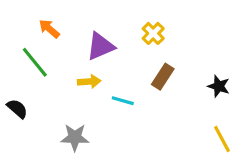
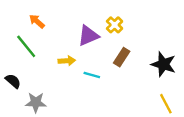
purple triangle: (100, 46) -> (88, 36), moved
black star: (219, 86) -> (163, 64), size x1.5
gray star: (75, 137) -> (36, 102), moved

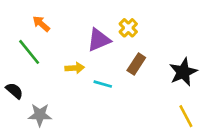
black star: (163, 64) -> (183, 72), turned 30

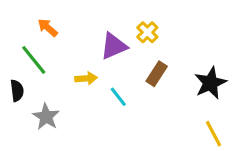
cyan line: (103, 84) -> (118, 97), turned 36
black semicircle: (14, 91) -> (17, 91), moved, turned 42
gray star: (40, 115) -> (46, 117), moved, turned 30

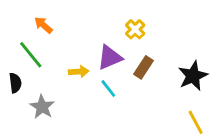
purple triangle: (114, 46) -> (110, 58), moved

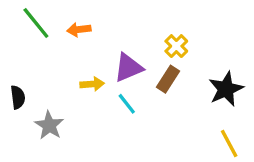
orange arrow: (43, 25) -> (79, 30), moved, turned -48
yellow cross: (135, 29) -> (176, 46), moved
green line: (31, 55) -> (36, 23), moved

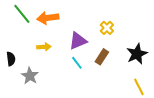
orange arrow: (79, 30) -> (48, 18), size x1.5
brown rectangle: (168, 79) -> (102, 57), moved
yellow arrow: (92, 84) -> (44, 47), moved

